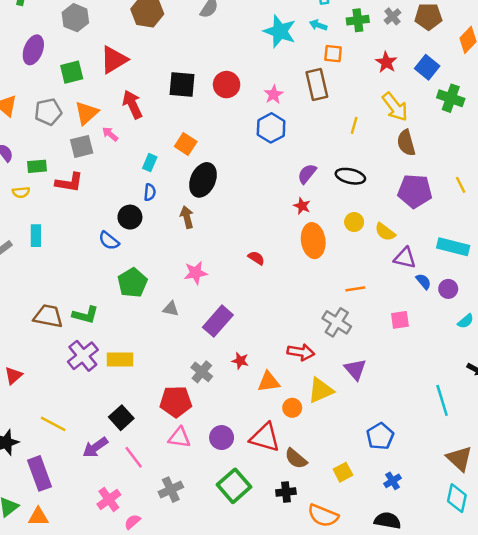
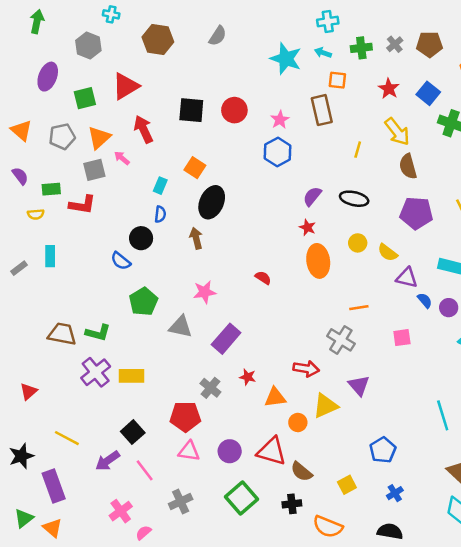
gray triangle: (171, 309) -> (181, 327), size x1.5
orange triangle: (38, 517) -> (52, 528), turned 42

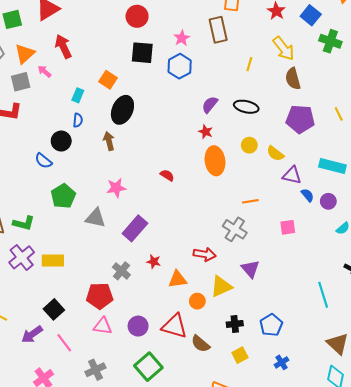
black square: (191, 110) -> (142, 53), moved
red circle: (234, 110) -> (137, 16), moved
black cross: (292, 504) -> (235, 324), moved

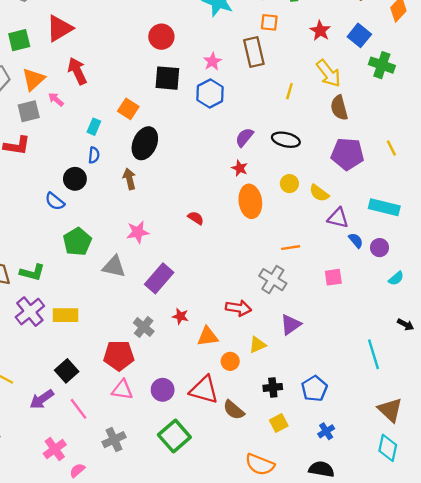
purple triangle: (250, 269) -> (291, 325), turned 36
yellow triangle: (221, 287) -> (257, 345), size x0.7

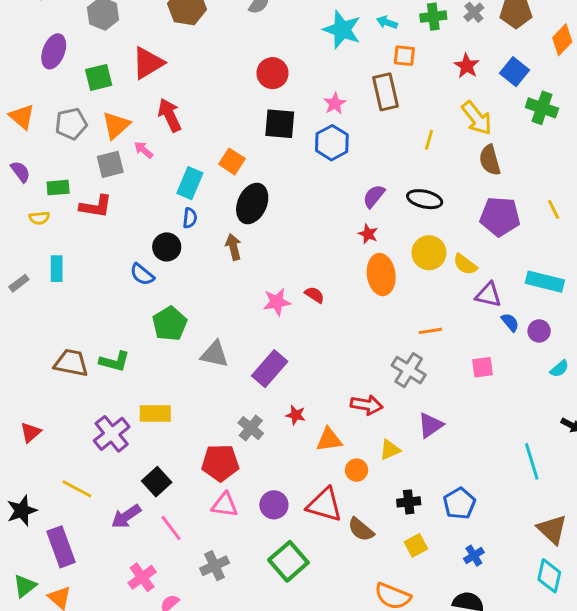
cyan rectangle: (94, 127) -> (190, 183), size x1.5
yellow circle: (289, 184) -> (429, 253), size x1.5
pink star: (138, 232) -> (277, 302), moved
purple cross: (30, 312) -> (112, 434), moved

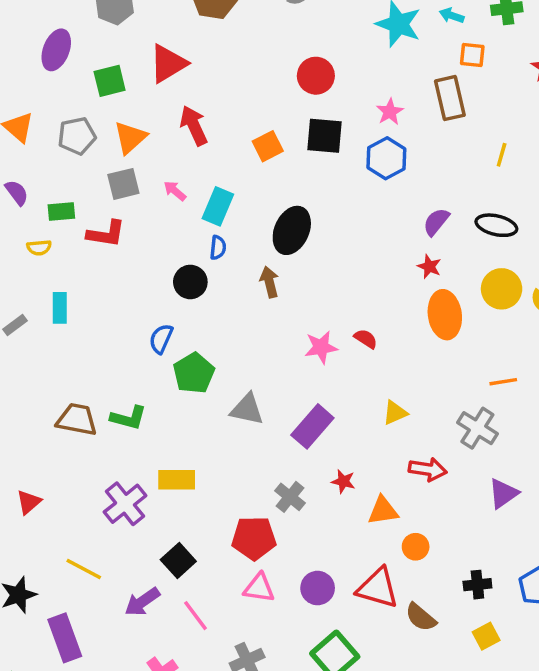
pink arrow: (144, 150) -> (175, 191), moved
orange square: (232, 161) -> (268, 146), moved, turned 30
blue semicircle: (142, 274) -> (161, 339), moved, turned 75
yellow triangle: (390, 450) -> (395, 413), moved

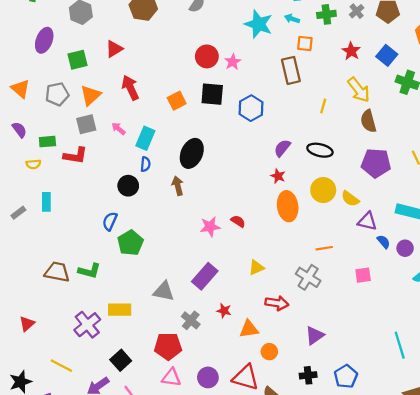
red triangle: (168, 64) -> (114, 49), size x0.7
pink star: (390, 112) -> (233, 62), moved
gray triangle: (247, 409) -> (164, 291), moved
purple triangle: (503, 493) -> (315, 335), moved

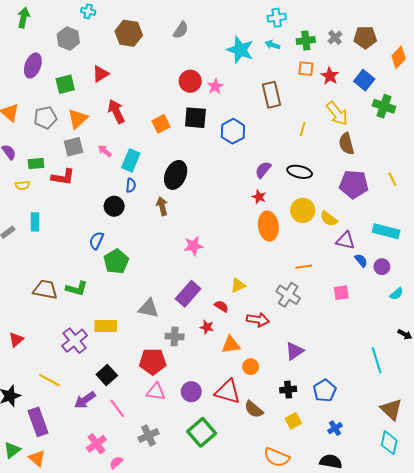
orange square: (305, 44) -> (306, 69), moved
red semicircle: (238, 221) -> (221, 306), moved
gray cross: (191, 320) -> (175, 336), turned -36

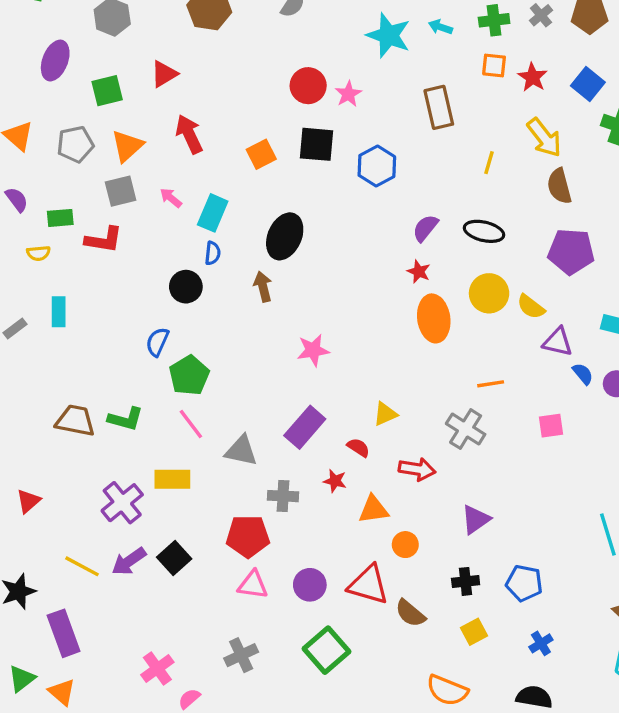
blue pentagon: (325, 391) -> (524, 583), turned -30
purple arrow: (85, 400) -> (129, 561), moved
pink line: (117, 408) -> (191, 424), moved

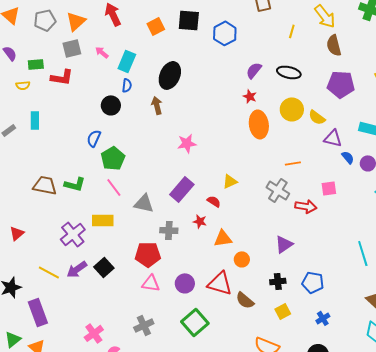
red arrow: (417, 469) -> (306, 206), moved

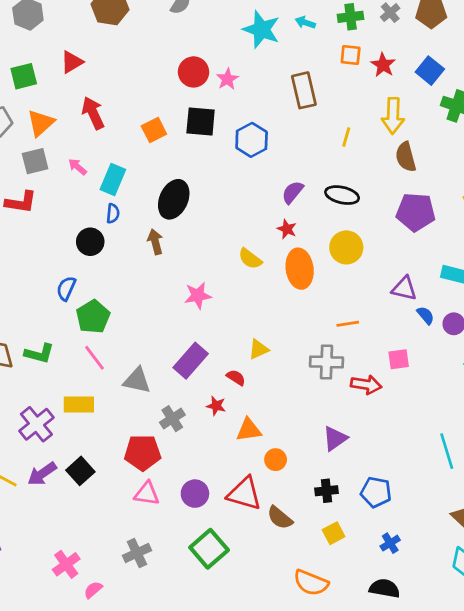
yellow arrow: (325, 16) -> (393, 116), turned 40
yellow semicircle: (317, 117) -> (250, 259), moved
gray cross: (278, 190) -> (326, 362), turned -30
gray cross: (169, 230) -> (172, 419), turned -36

